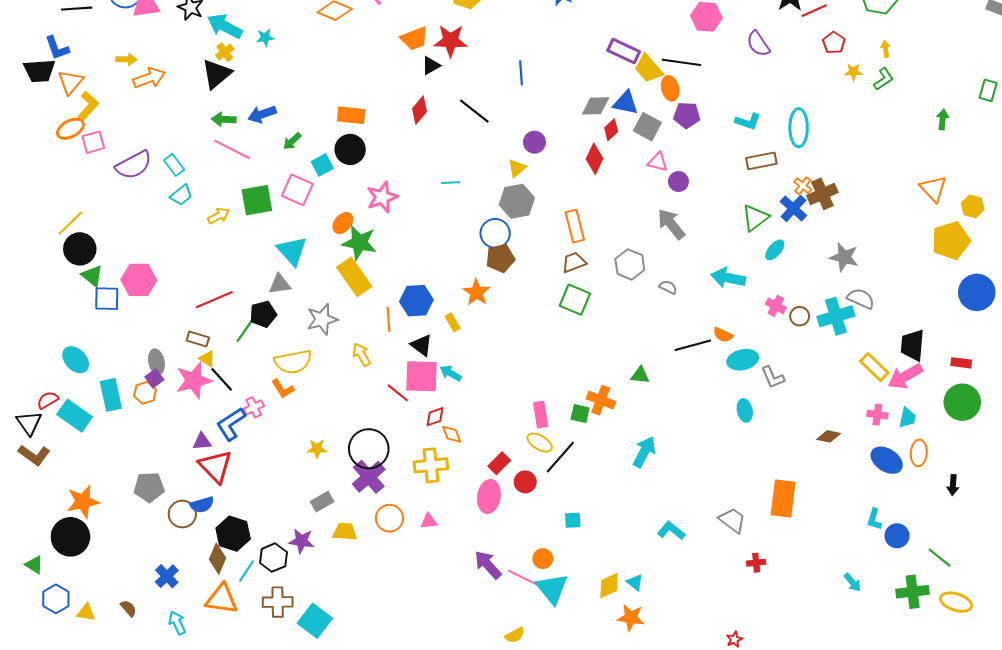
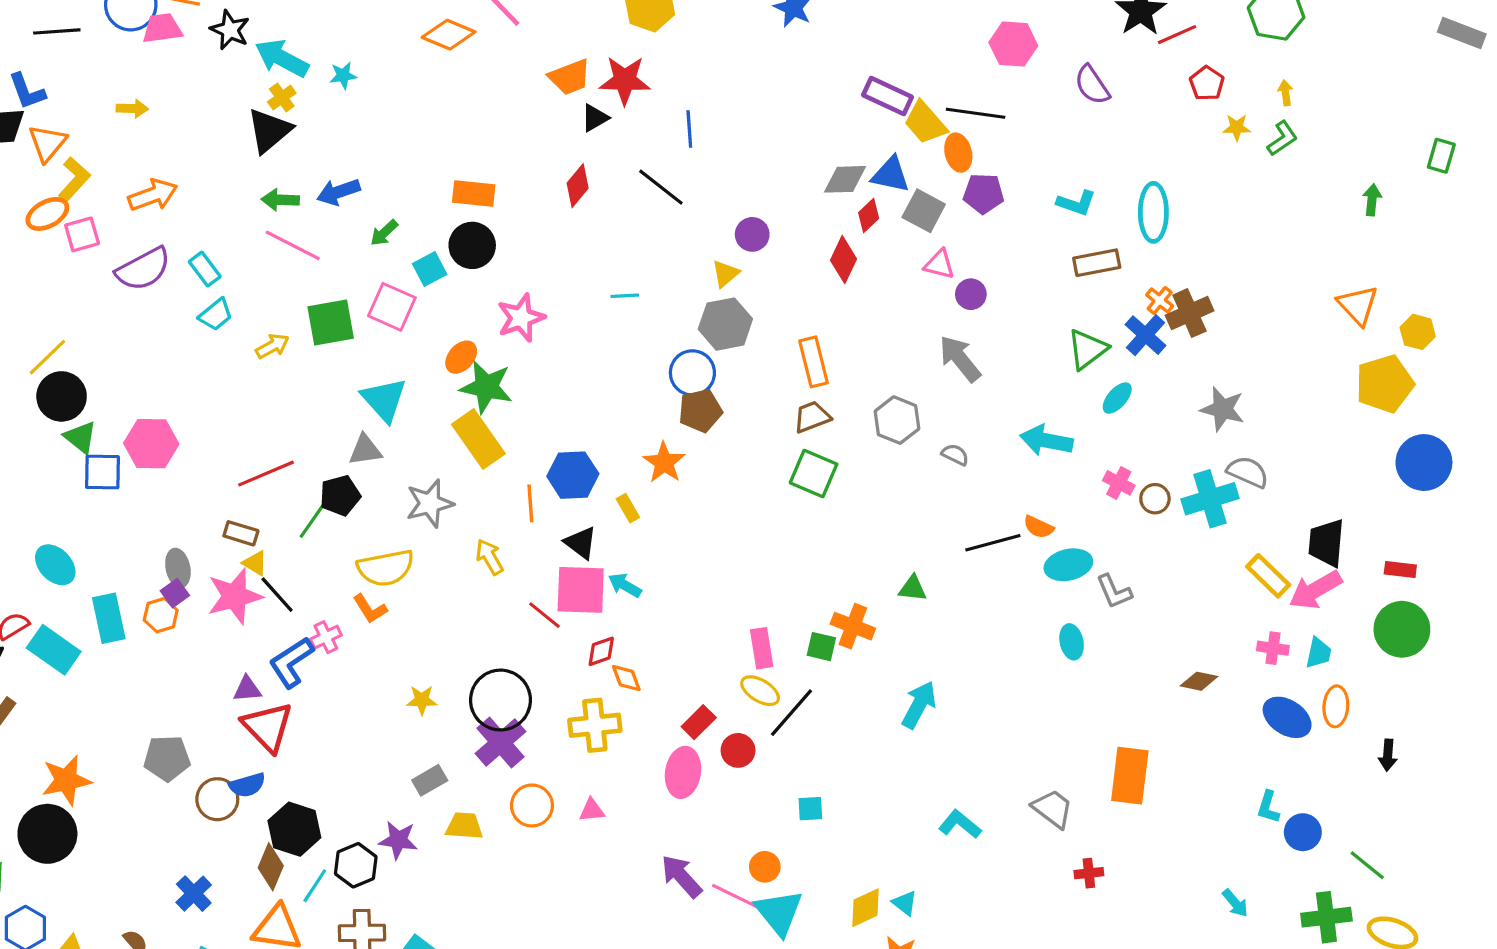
blue line: (521, 73) -> (689, 129), moved
orange arrow: (149, 78) -> (153, 195), moved

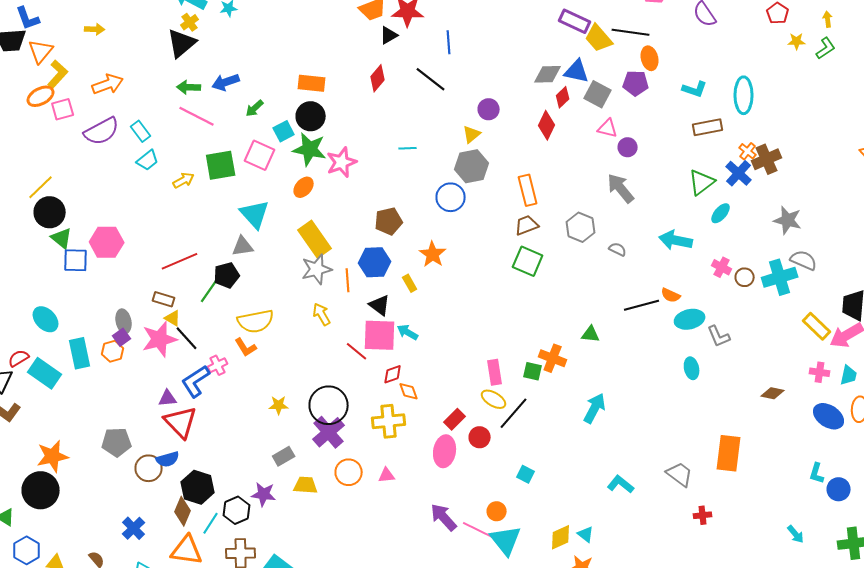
orange ellipse: (958, 153) -> (650, 58), moved
green star: (486, 387) -> (310, 149), moved
brown pentagon: (700, 411) -> (389, 221), moved
gray star: (430, 503) -> (317, 269), moved
cyan square: (810, 809) -> (526, 474), turned 30

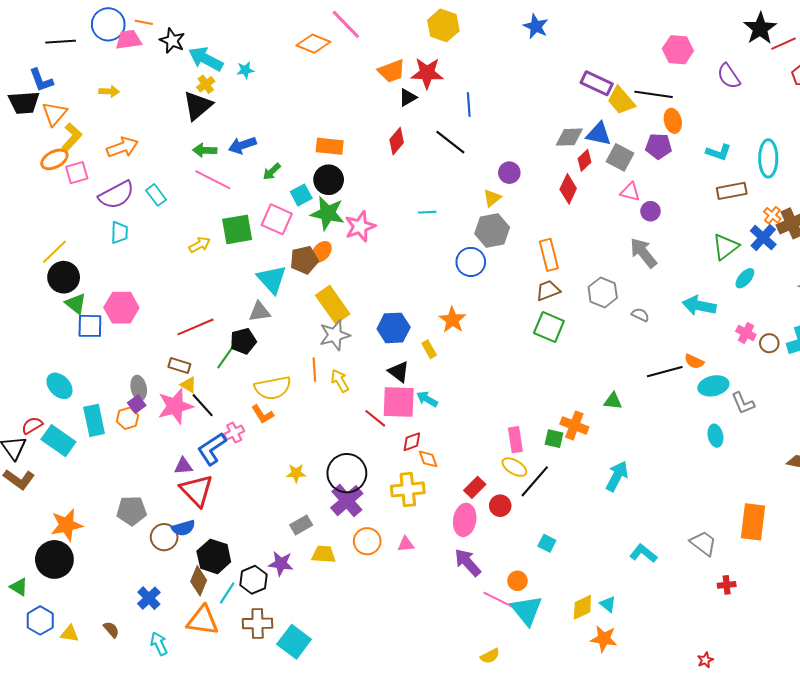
cyan trapezoid: (148, 160) -> (119, 233), moved, turned -50
brown pentagon: (389, 221) -> (304, 260), moved
orange line: (348, 280) -> (314, 370), moved
purple arrow: (444, 517) -> (468, 563), moved

